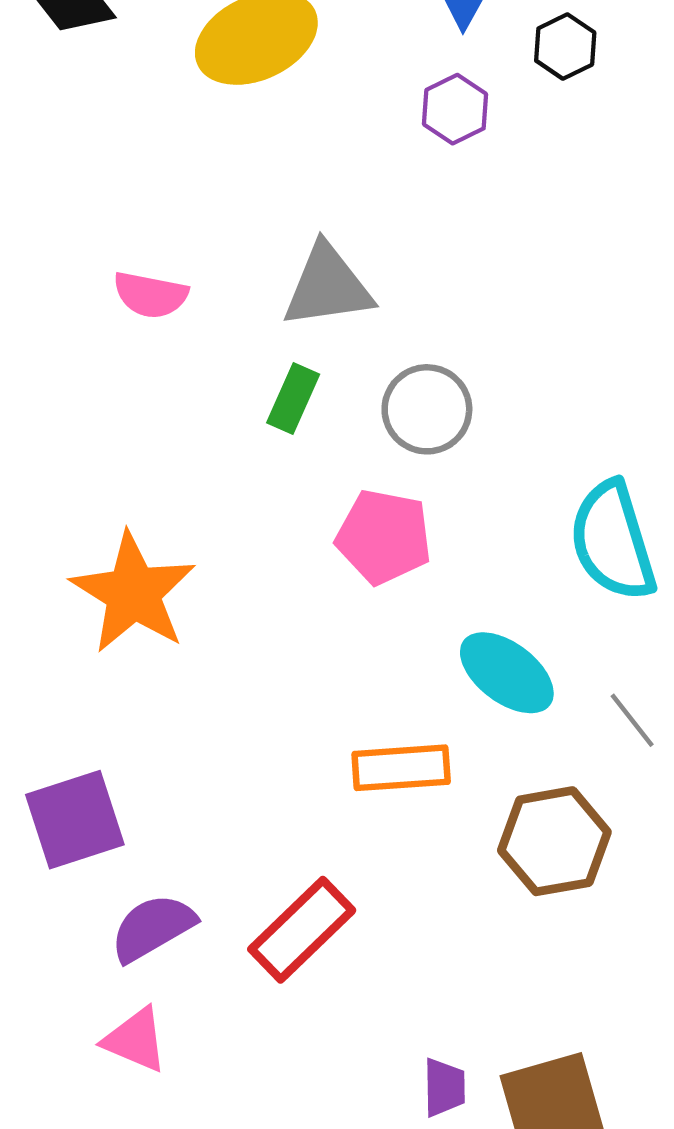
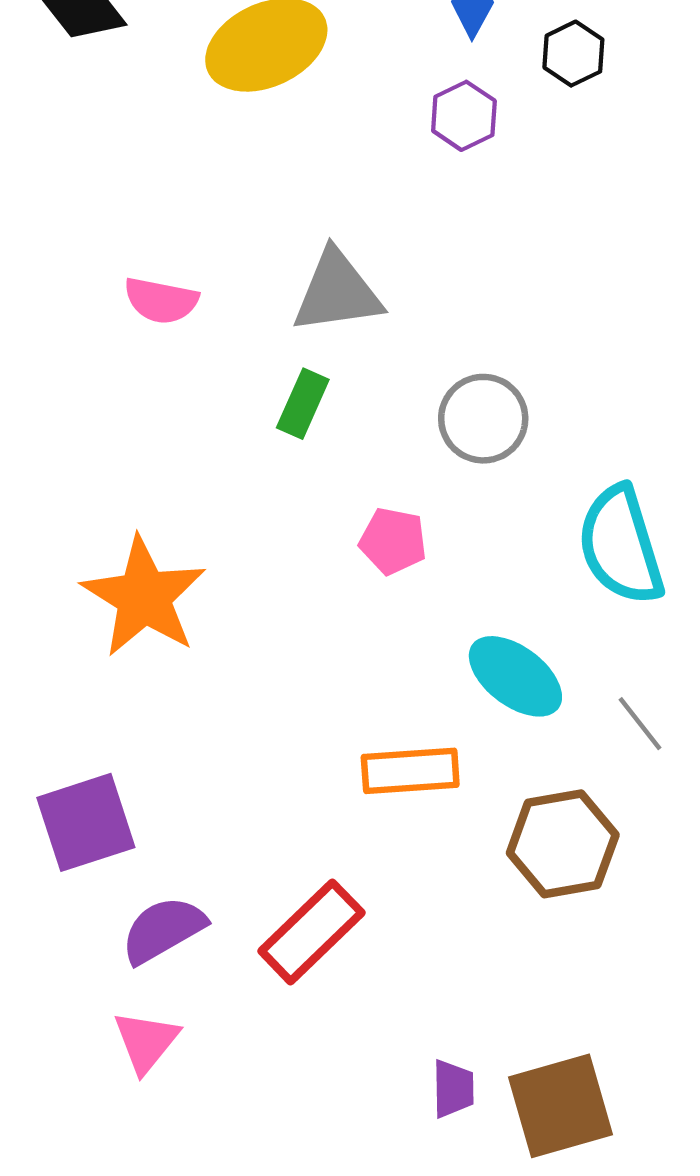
gray circle: (427, 409) -> (483, 419), moved
pink pentagon: (384, 537) -> (393, 541), size x0.7
pink triangle: (135, 1040) -> (146, 1041), turned 46

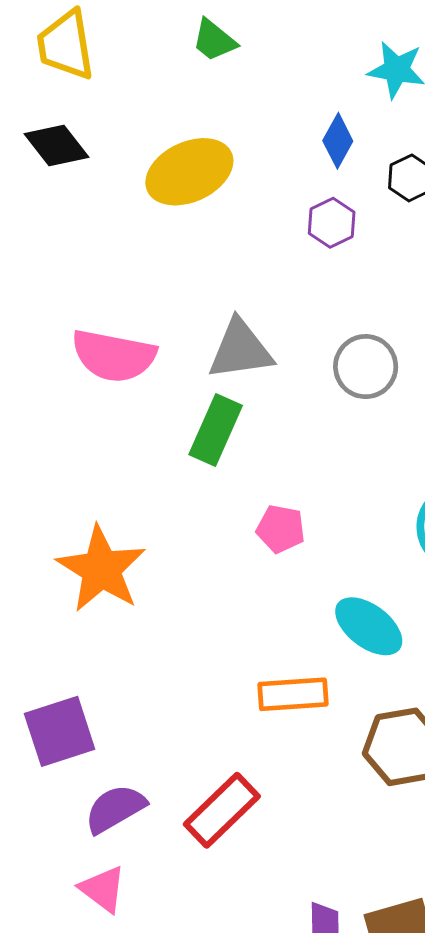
pink semicircle: (161, 301) -> (114, 356), size x1.6
green rectangle: (303, 404) -> (216, 430), size x1.4
gray circle: (483, 419) -> (366, 367), moved
pink triangle: (146, 1041) -> (103, 889), turned -32

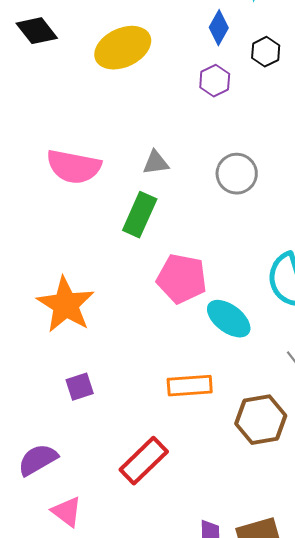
gray triangle: (240, 350) -> (156, 163), size x0.6
pink pentagon: (281, 529) -> (182, 279), size x1.6
cyan ellipse: (369, 626) -> (229, 319), moved
purple square: (60, 731) -> (80, 387), moved, size x0.6
purple semicircle: (115, 809) -> (38, 460), moved

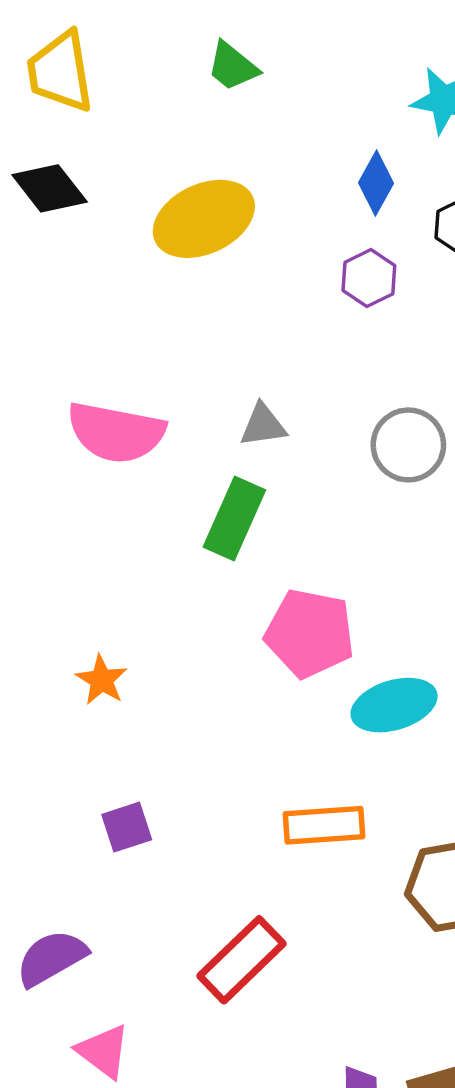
orange star: (66, 305) -> (102, 680), size x0.5
cyan ellipse: (229, 319) -> (394, 705), turned -54

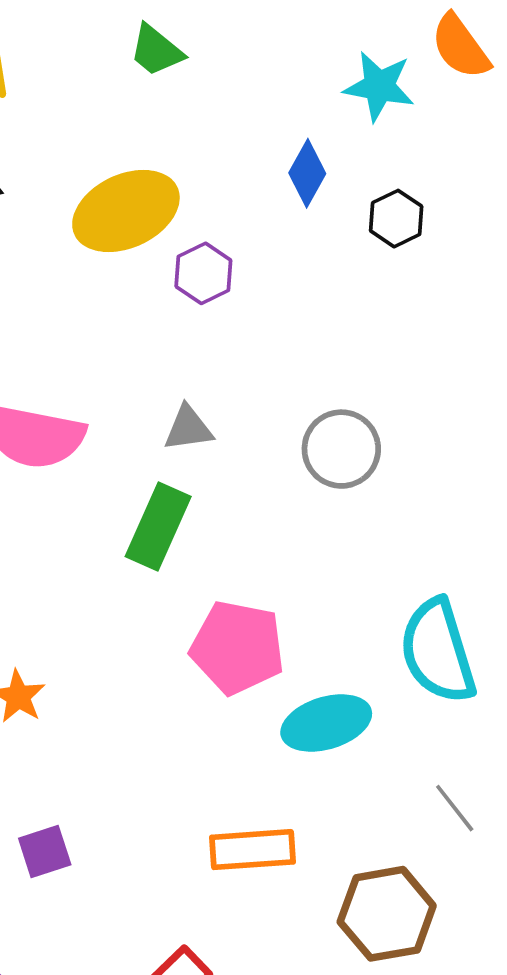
purple hexagon: (369, 278) -> (203, 273), moved

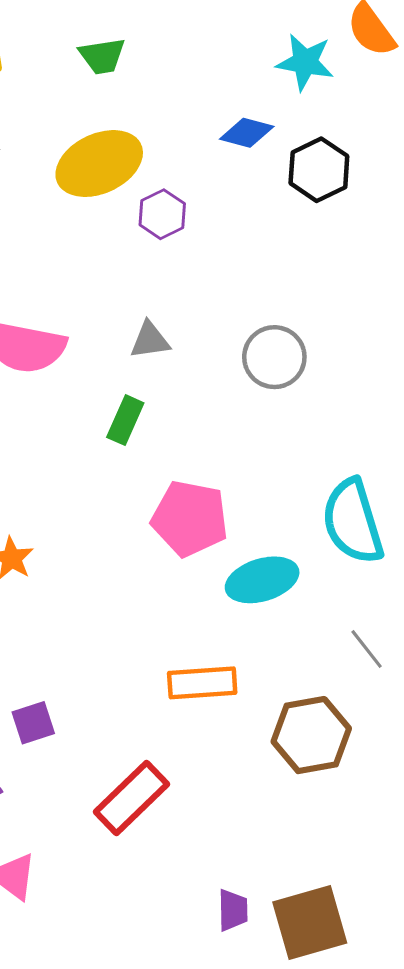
green trapezoid: (156, 50) -> (102, 56), moved, turned -48
blue diamond: (307, 173) -> (247, 133), turned 76
black hexagon: (396, 219) -> (319, 170), size x1.4
green rectangle: (158, 527) -> (125, 420), size x0.7
purple square: (45, 851) -> (33, 723), moved

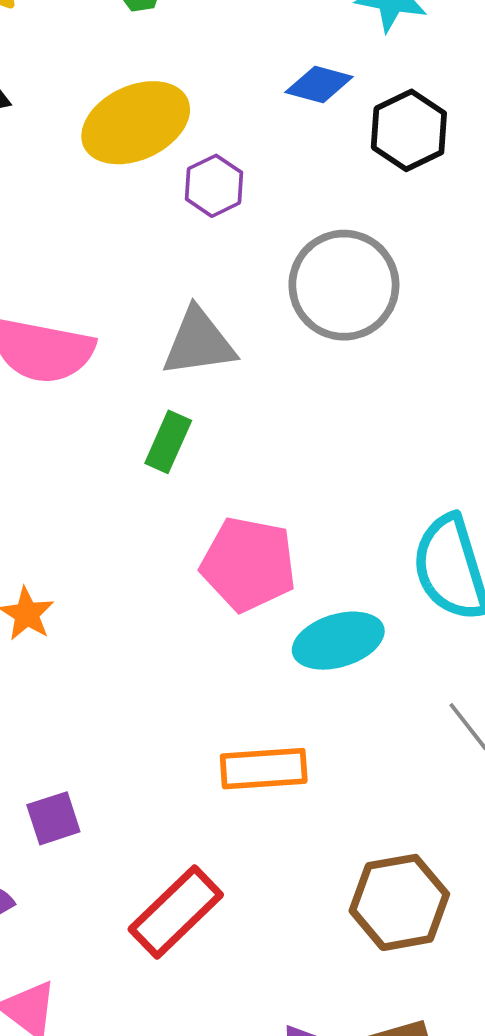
gray triangle: (150, 340) -> (199, 342), size x1.5
gray circle: (274, 357) -> (344, 285), moved, size x1.4
brown hexagon: (311, 735) -> (399, 902), moved

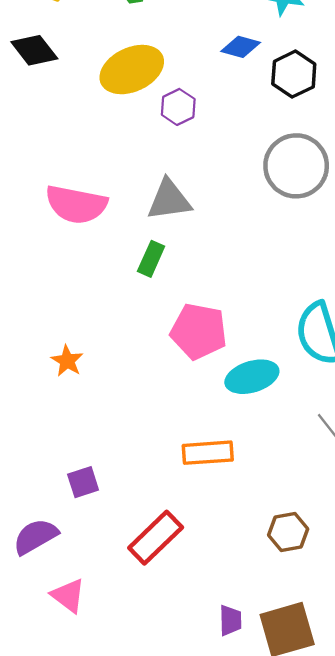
gray circle: (344, 285) -> (296, 166), moved
brown hexagon: (399, 902) -> (288, 532), size x0.7

